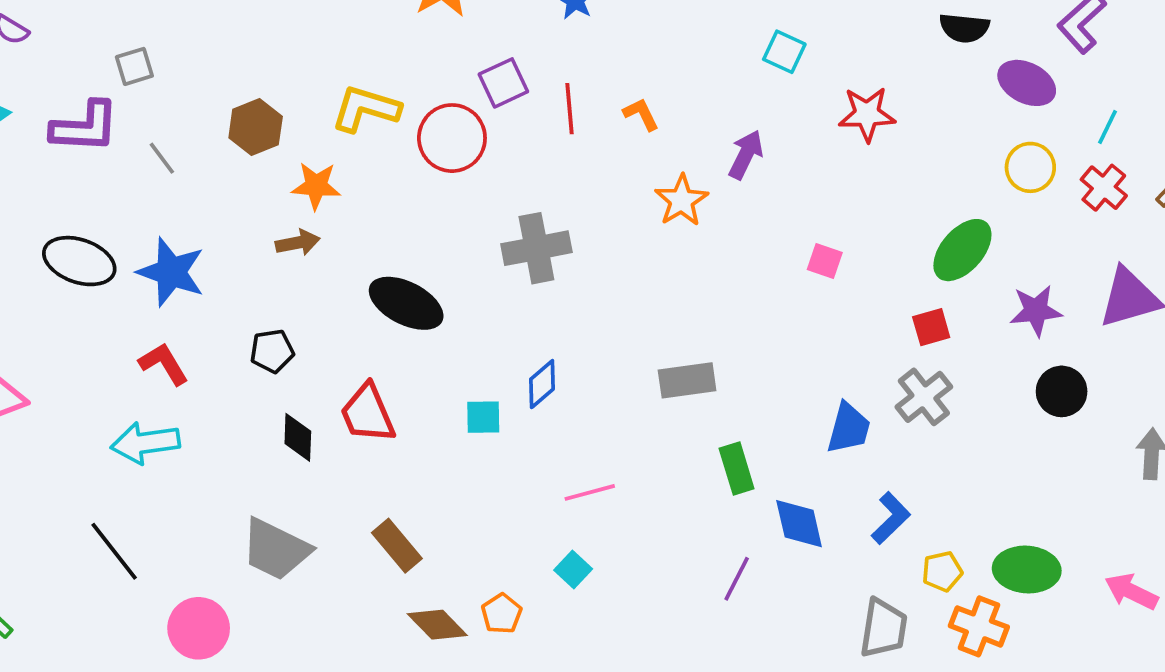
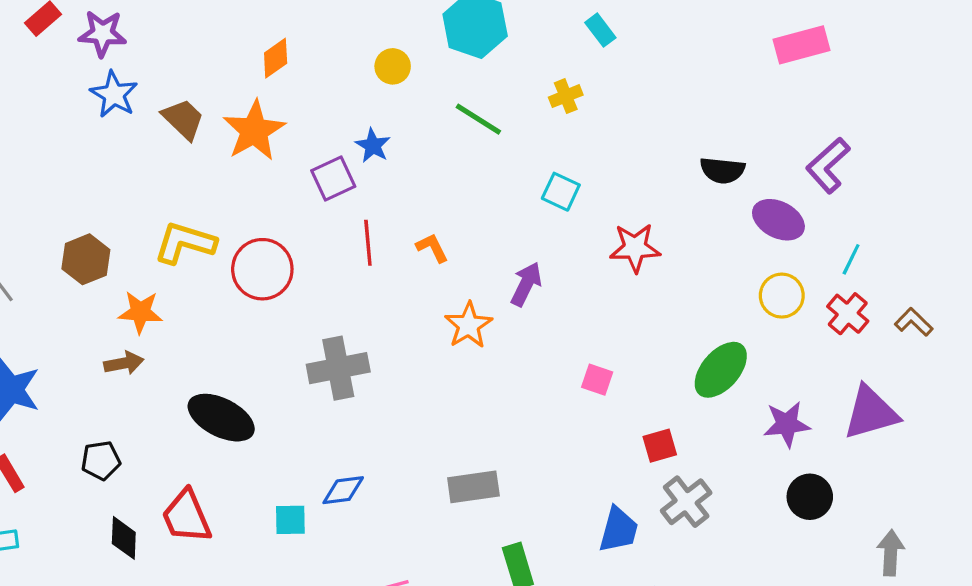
purple square: (503, 83) -> (333, 179), moved
red square: (931, 327) -> (660, 446), moved
blue diamond: (542, 384) -> (343, 490), turned 33

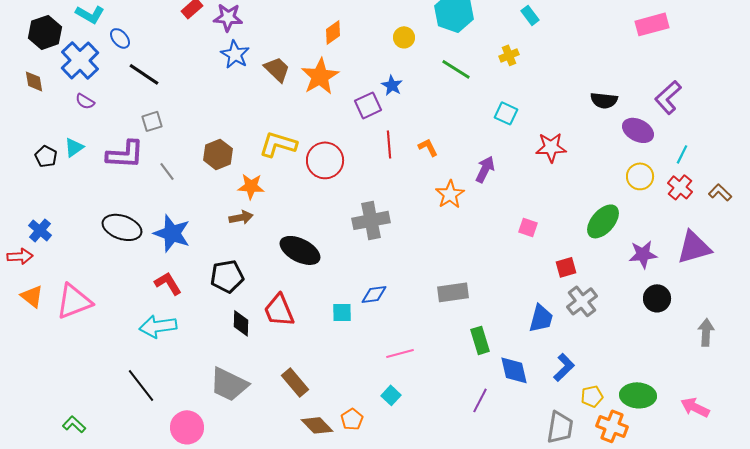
black pentagon: (101, 460) -> (227, 276), size x1.4

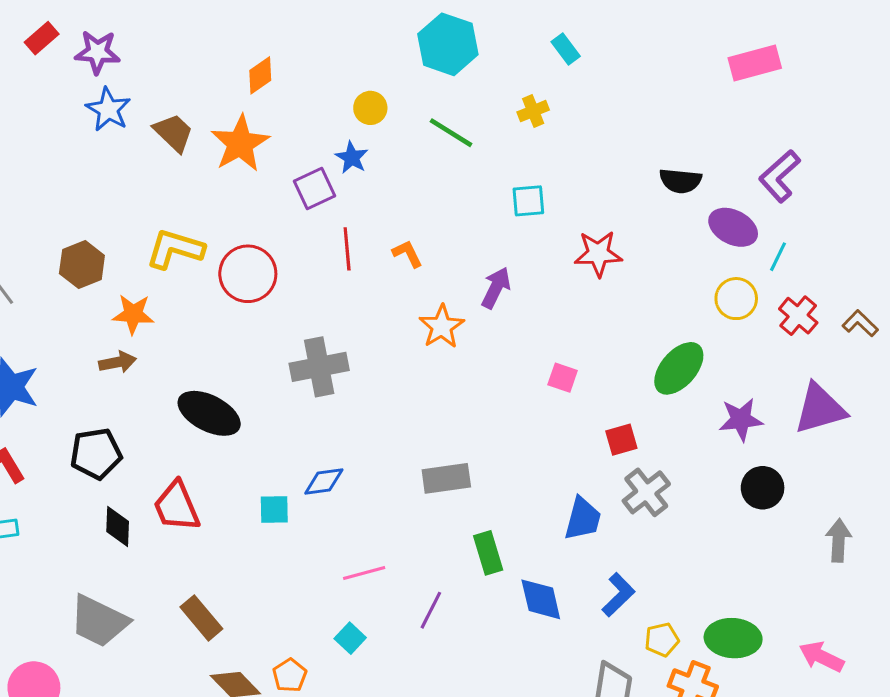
yellow circle: (404, 37) -> (370, 108), moved
cyan square: (506, 113) -> (528, 201), turned -30
cyan line: (682, 154) -> (778, 257), moved
purple line: (480, 400) -> (431, 610), moved

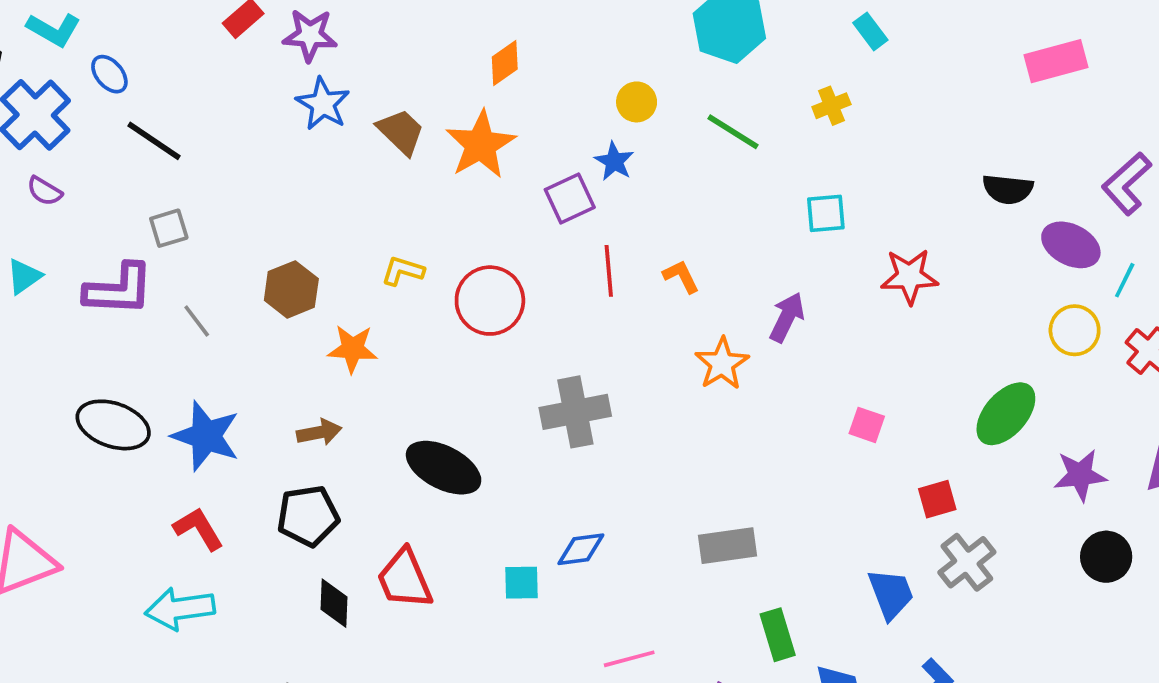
pink rectangle: (755, 63) -> (1056, 61), moved
yellow L-shape: (175, 249) -> (403, 271), size x0.6
brown arrow: (118, 362) -> (319, 432), moved
blue trapezoid: (583, 519) -> (891, 594), turned -36

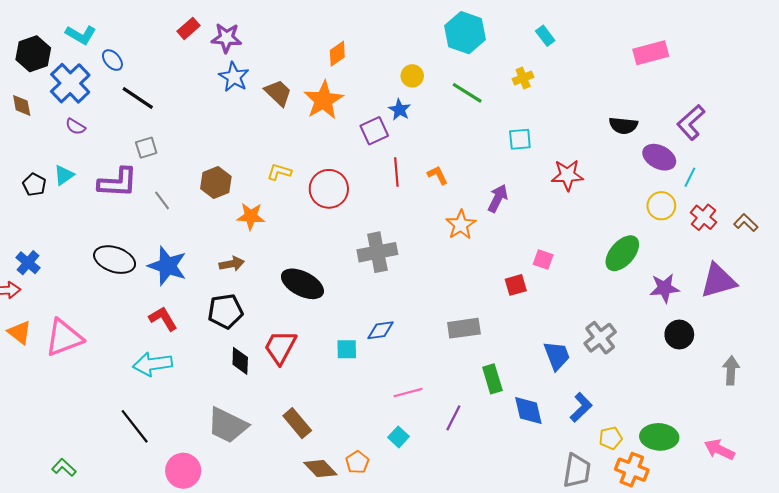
red square: (937, 499) -> (516, 285), moved
red trapezoid: (405, 579) -> (280, 347), turned 51

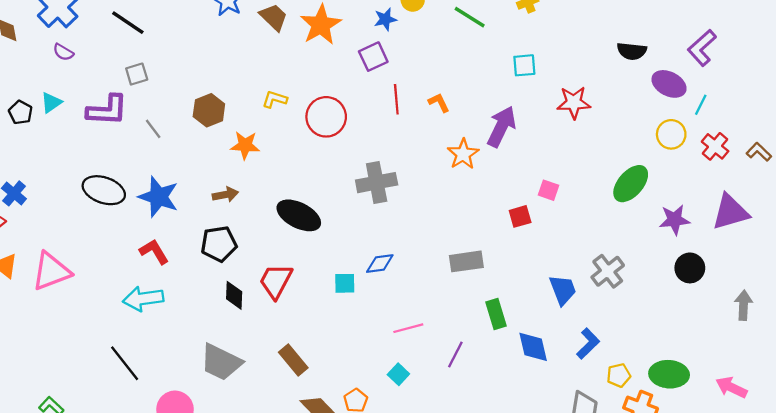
blue star: (400, 110) -> (385, 19), moved, turned 30
purple arrow: (498, 198) -> (501, 127), size x1.4

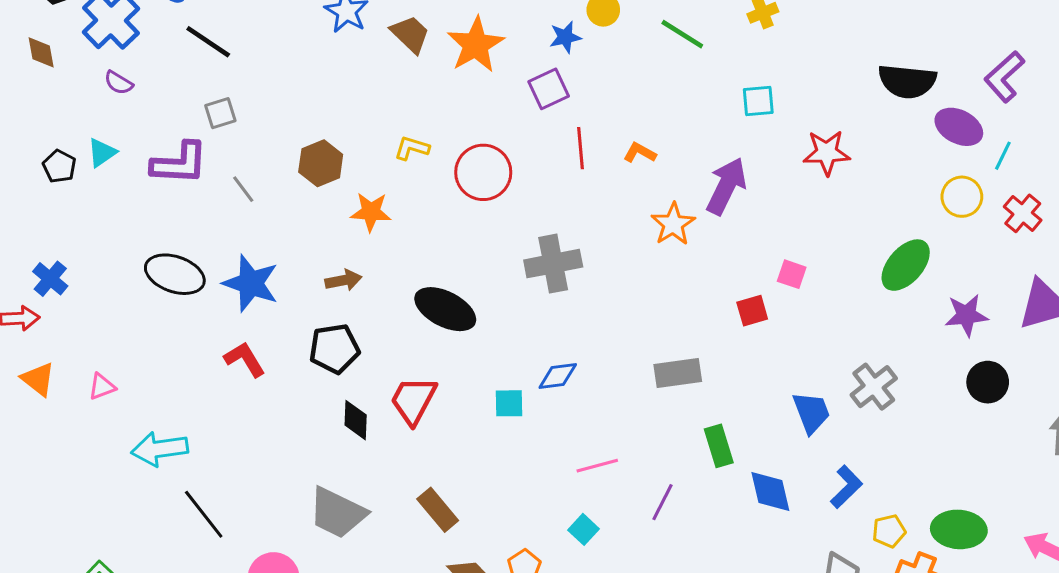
black semicircle: (632, 51) -> (907, 81), size x1.4
orange L-shape: (439, 103) -> (640, 153), turned -35
pink triangle: (51, 271) -> (102, 387), size x0.5
cyan arrow: (143, 299) -> (160, 449), moved

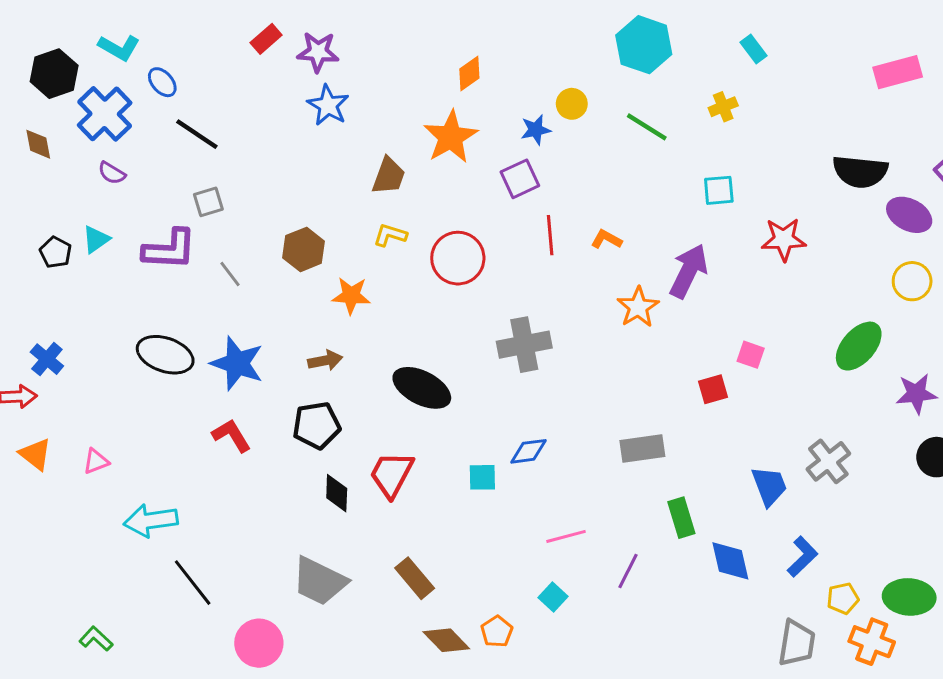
brown trapezoid: (410, 34) -> (389, 176), moved, turned 66

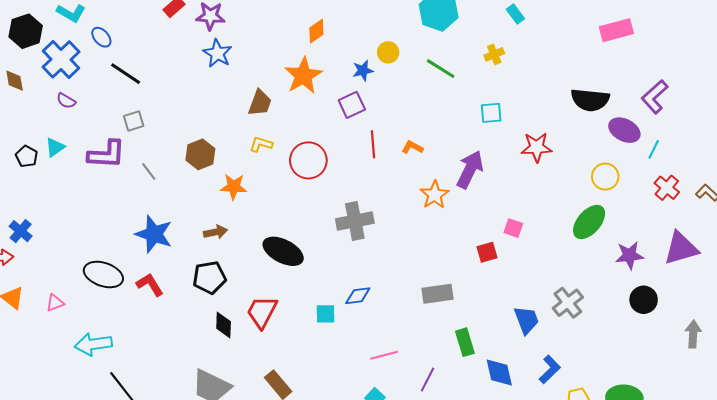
yellow circle: (912, 281) -> (605, 177), moved
black ellipse: (165, 355) -> (103, 275), moved

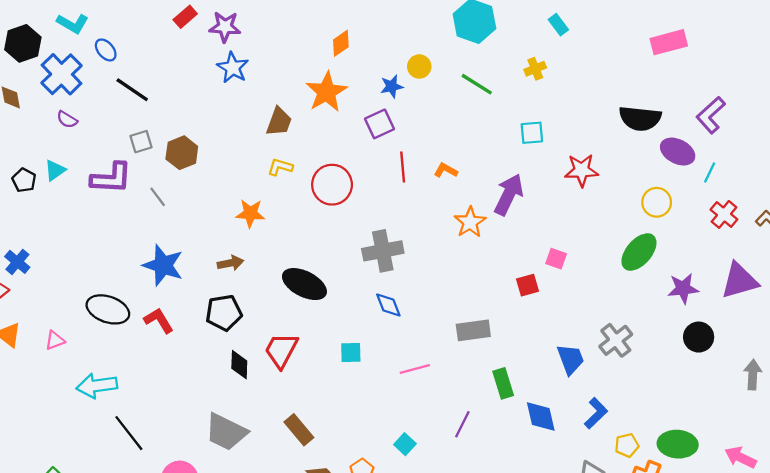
brown hexagon: (200, 154) -> (182, 153), moved
blue diamond: (358, 296) -> (388, 305), moved, turned 76
pink line: (384, 355) -> (415, 369), moved

